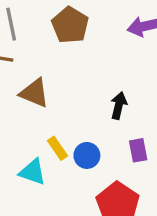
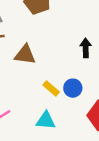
cyan triangle: (32, 172) -> (46, 121), moved

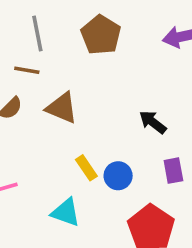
black arrow: (86, 48) -> (153, 122), turned -66

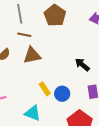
brown line: (27, 70) -> (24, 35), moved
brown triangle: (62, 108) -> (32, 55), turned -36

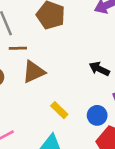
blue circle: (62, 94) -> (97, 115), moved

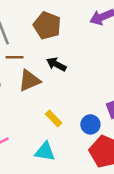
black arrow: (99, 69) -> (56, 64), moved

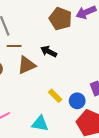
brown pentagon: (47, 26) -> (60, 19), moved
yellow rectangle: (54, 119) -> (55, 96), moved

